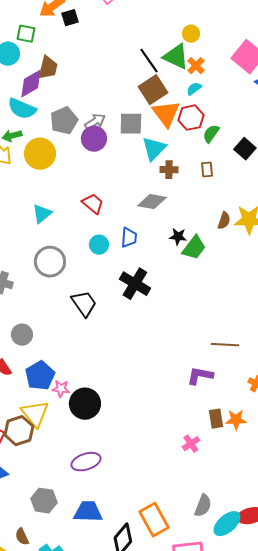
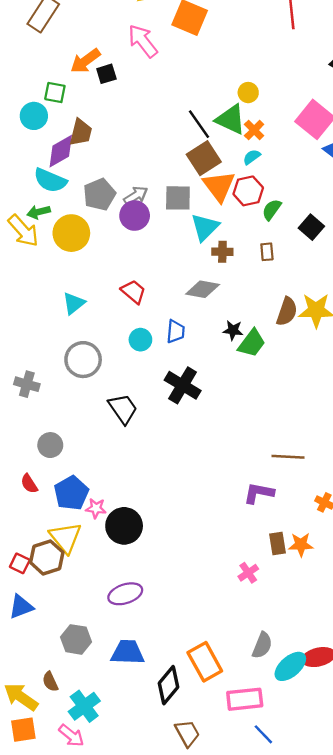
brown semicircle: (224, 221) -> (287, 312), size x1.4

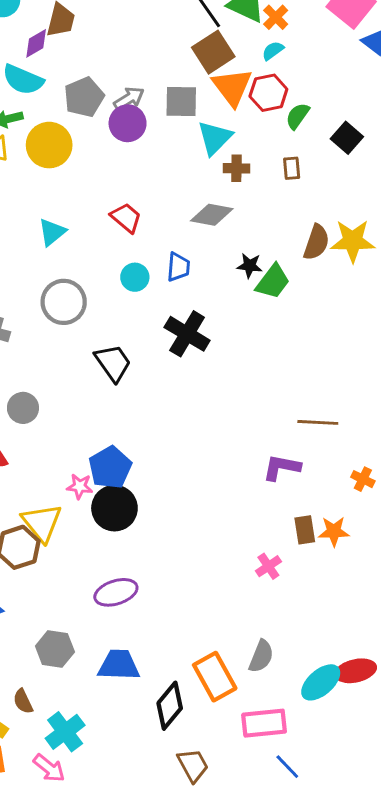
purple diamond: (61, 151) -> (36, 43), size x0.7
blue pentagon: (71, 493) -> (110, 467), moved
gray semicircle: (262, 645) -> (261, 656), moved

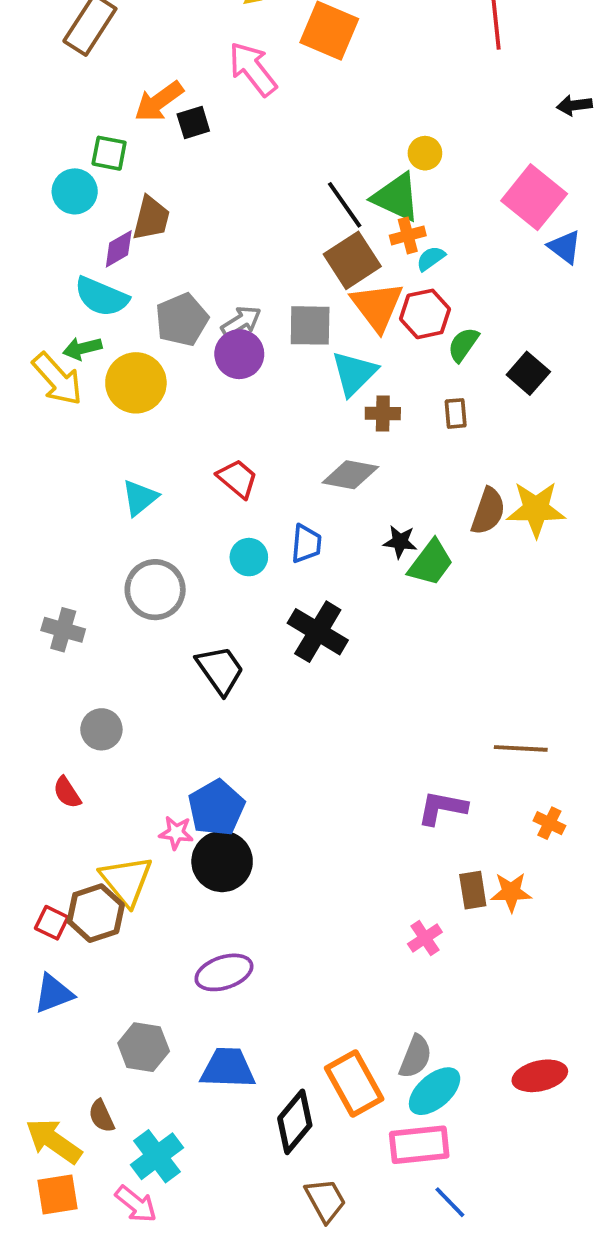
orange cross: (276, 17) -> (408, 235), moved, turned 30
brown line: (318, 422) -> (521, 748), moved
cyan ellipse: (321, 682) -> (435, 1091), moved

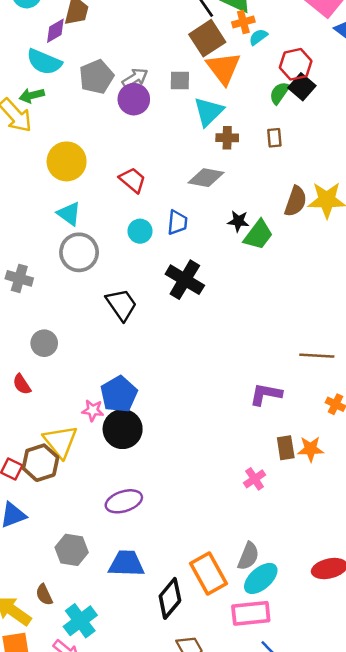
red hexagon: (425, 314) -> (296, 64), moved
gray square: (310, 325) -> (180, 81), size x0.7
black square: (528, 373) -> (302, 87), moved
yellow circle: (136, 383) -> (67, 161), moved
cyan triangle: (140, 498) -> (69, 214), moved, turned -45

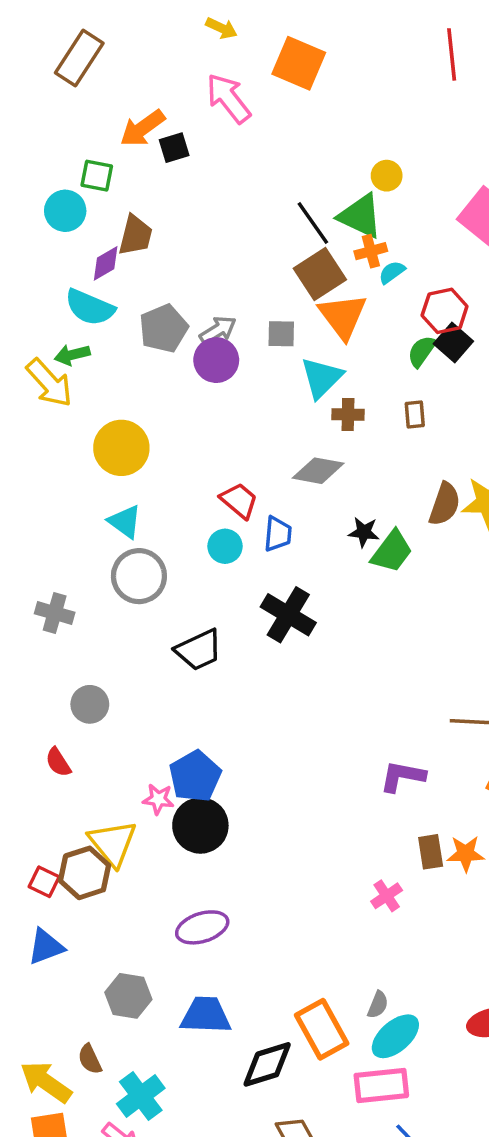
red trapezoid: (133, 180) -> (239, 501), moved
black trapezoid: (121, 305) -> (199, 650), turned 100
gray semicircle: (248, 556) -> (378, 1005), size x0.7
black diamond: (170, 598) -> (267, 1064), turned 33

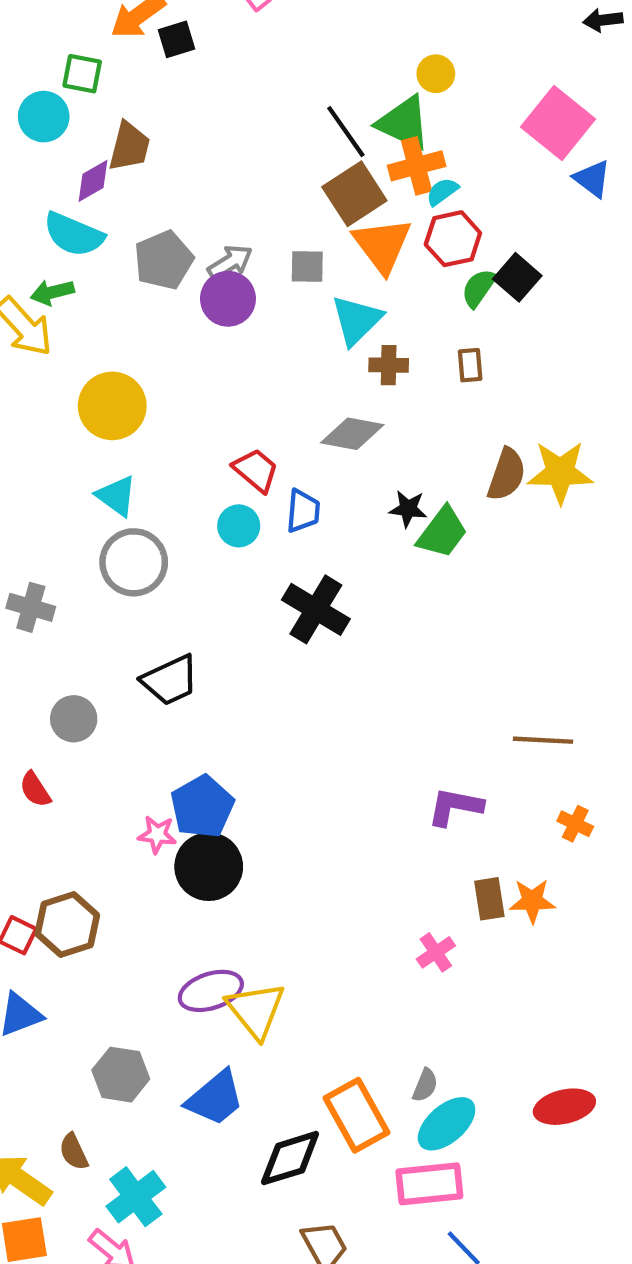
orange cross: (371, 251) -> (417, 166), size x1.4
red hexagon: (445, 311) -> (453, 239), moved
black trapezoid: (199, 650) -> (170, 680), moved
yellow triangle: (113, 843) -> (256, 1010), moved
blue trapezoid: (206, 1015) -> (215, 1098), turned 138

